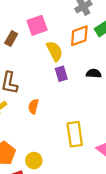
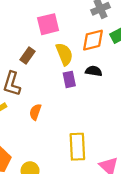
brown rectangle: (11, 39) -> (27, 55), moved
black semicircle: (94, 73) -> (94, 71), moved

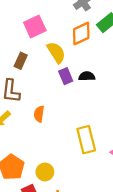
black semicircle: (94, 71) -> (87, 76), moved

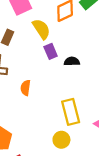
black semicircle: (87, 76) -> (72, 61), moved
yellow circle: (45, 172) -> (61, 140), moved

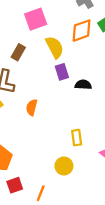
yellow rectangle: (71, 112) -> (77, 138), size x0.6

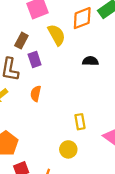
purple rectangle: (62, 72) -> (35, 59), moved
black semicircle: (83, 85) -> (90, 61), moved

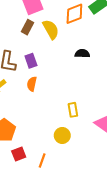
brown rectangle: (21, 41) -> (27, 27), moved
purple rectangle: (35, 59) -> (31, 61), moved

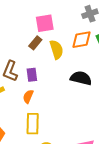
black semicircle: (82, 54) -> (81, 78), size x1.5
yellow rectangle: (73, 110) -> (33, 124), moved, size x1.5

